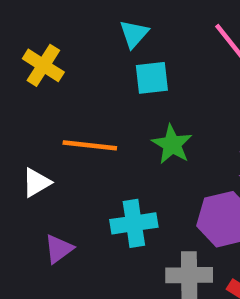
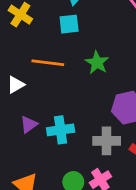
cyan square: (152, 78) -> (69, 24), moved
cyan cross: (134, 223) -> (61, 130), moved

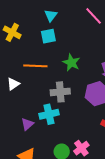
purple triangle: (29, 124) -> (27, 124), moved
gray cross: (107, 141) -> (60, 92), moved

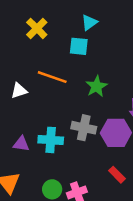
gray cross: (60, 92) -> (84, 128), moved
purple triangle: (27, 124) -> (21, 144), turned 32

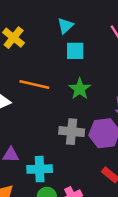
cyan square: (79, 46) -> (75, 51), moved
cyan cross: (51, 140) -> (40, 169), moved

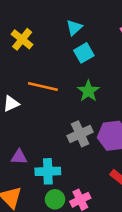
cyan square: (75, 51) -> (84, 53), turned -30
gray cross: (72, 132) -> (80, 134), turned -30

